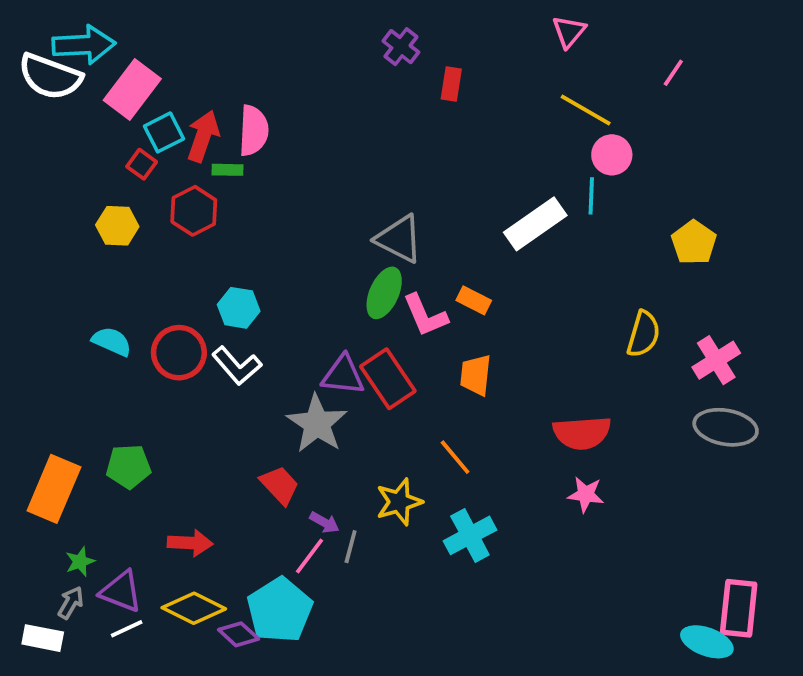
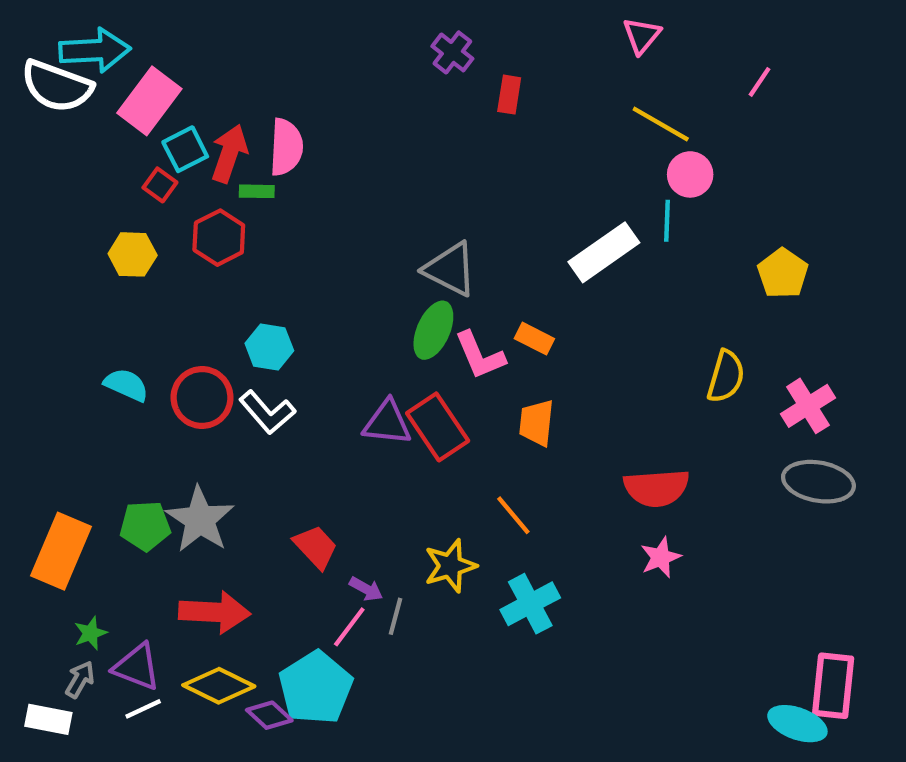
gray star: (317, 424) -> (200, 520), moved
pink star: (586, 494) -> (661, 557), turned -30
red arrow: (190, 543) -> (215, 612), size x1.4

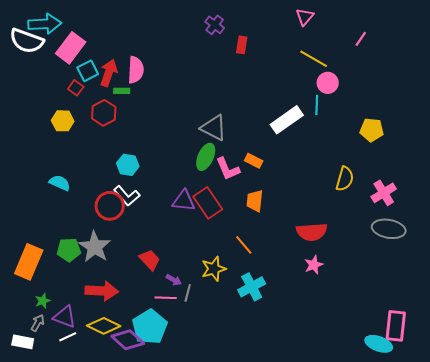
yellow pentagon: (783, 273) -> (372, 130), turned -30
red circle: (202, 397) -> (110, 206), moved
pink line: (349, 627) -> (166, 298), turned 55
purple diamond: (269, 715) -> (128, 340), size x1.5

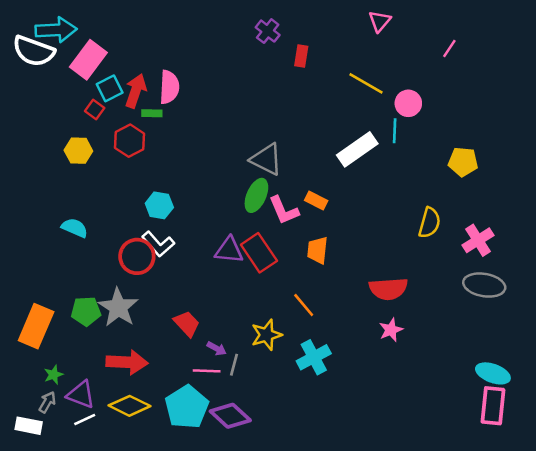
yellow line: (314, 59) -> (366, 83), moved
purple diamond: (128, 340) -> (230, 416), moved
cyan ellipse: (379, 344) -> (493, 373), moved

